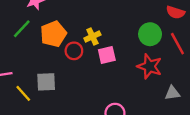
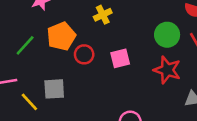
green line: (22, 29) -> (25, 45), moved
yellow cross: (92, 36) -> (103, 15), moved

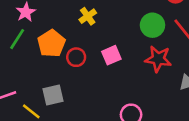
green line: (25, 45) -> (17, 39), moved

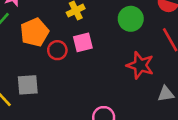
green circle: (152, 25) -> (131, 19), moved
pink square: (111, 55) -> (83, 42), moved

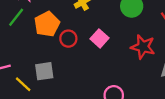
pink square: (83, 42) -> (99, 38), moved, turned -30

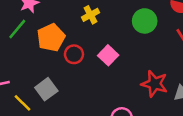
red star: (143, 47) -> (154, 84), moved
gray square: (44, 71) -> (46, 89), turned -30

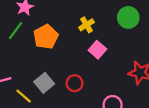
yellow cross: (91, 15) -> (86, 25), moved
red circle: (74, 54) -> (75, 83), moved

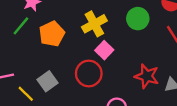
yellow cross: (86, 25) -> (94, 24), size x1.5
red circle: (75, 83) -> (89, 73), moved, size x1.5

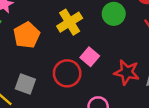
pink square: (104, 50) -> (90, 57), moved
gray square: (48, 81) -> (25, 84), turned -30

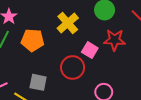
orange pentagon: (27, 35) -> (33, 40), turned -30
red star: (127, 72) -> (114, 40), moved

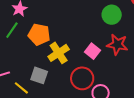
yellow cross: (68, 23) -> (59, 53), moved
red circle: (73, 67) -> (82, 78), moved

